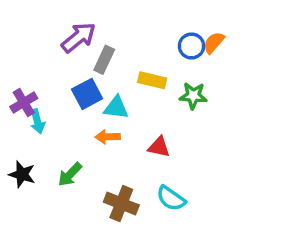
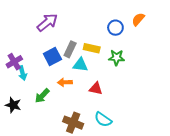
orange semicircle: (214, 43) -> (138, 19), moved
gray rectangle: (104, 60) -> (70, 49), moved
cyan triangle: (116, 108) -> (80, 65), moved
green arrow: (70, 174) -> (42, 96), moved

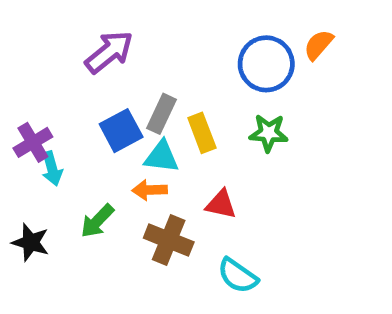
blue circle: (115, 28) -> (266, 64), size x1.5
yellow rectangle: (92, 48) -> (202, 133), moved, turned 56
cyan triangle: (80, 65) -> (161, 157), moved
brown cross: (73, 123) -> (169, 240), moved

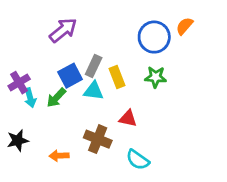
orange arrow: (150, 190) -> (59, 156), moved
green arrow: (97, 221) -> (56, 98), moved
black star: (31, 242) -> (18, 140), turned -30

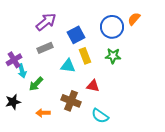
gray rectangle: (94, 66) -> (45, 48), moved, turned 42
blue square: (70, 76) -> (76, 35), moved
green arrow: (56, 98) -> (36, 84), moved

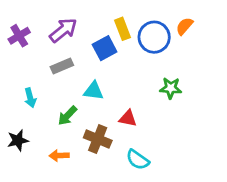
yellow rectangle: (85, 56) -> (122, 29), moved
green star: (113, 56) -> (171, 88), moved
purple cross: (14, 60) -> (19, 36), moved
green arrow: (36, 84) -> (67, 116), moved

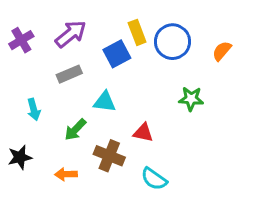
orange semicircle: (184, 26) -> (222, 51), moved

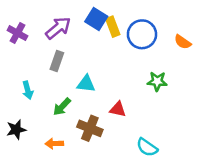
purple cross: (21, 40) -> (17, 33), turned -30
orange semicircle: (222, 51) -> (183, 42), turned -96
blue square: (117, 54) -> (96, 19), moved, turned -30
gray rectangle: (69, 74) -> (57, 61), turned -48
cyan semicircle: (154, 179) -> (147, 147), moved

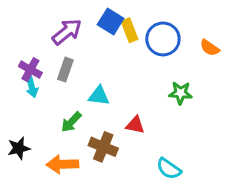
purple cross: (17, 33) -> (30, 70), moved
cyan arrow: (28, 90) -> (32, 87), moved
orange arrow: (54, 144) -> (62, 164), size x1.5

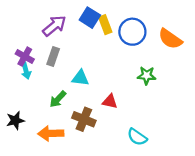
orange semicircle: (210, 48) -> (170, 39), size x1.5

